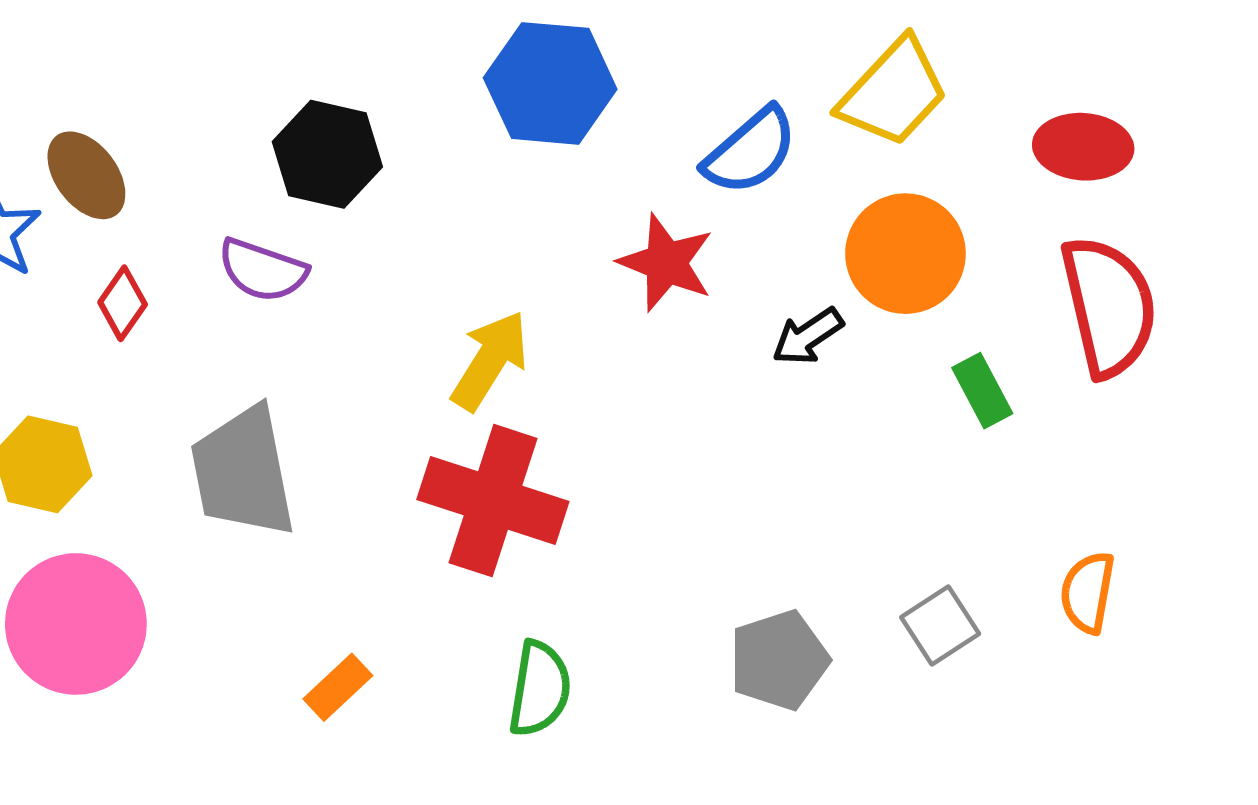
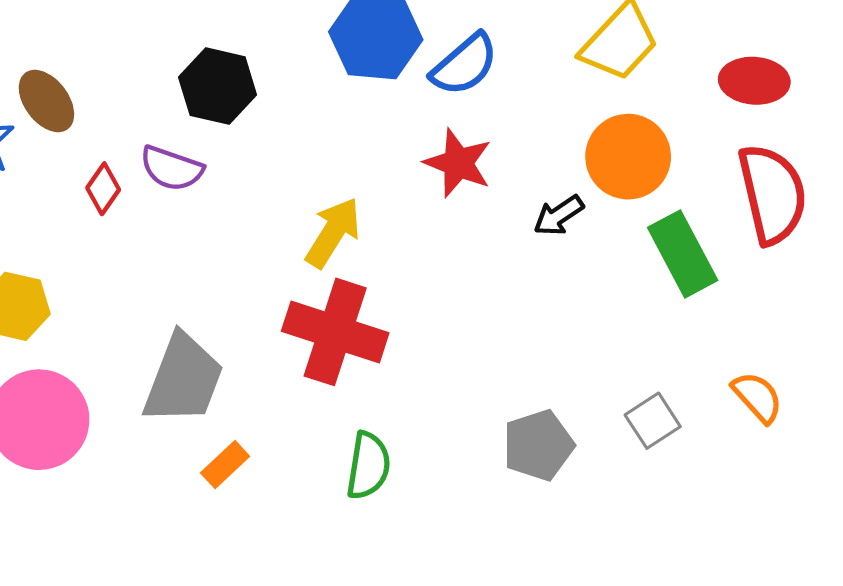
blue semicircle: (750, 151) -> (465, 65), moved
red diamond: (123, 303) -> (103, 189), moved
green rectangle: (982, 391) -> (683, 254), size x1.6
gray trapezoid: (243, 472) -> (183, 379), moved, turned -148
orange semicircle: (1088, 592) -> (757, 397), turned 128

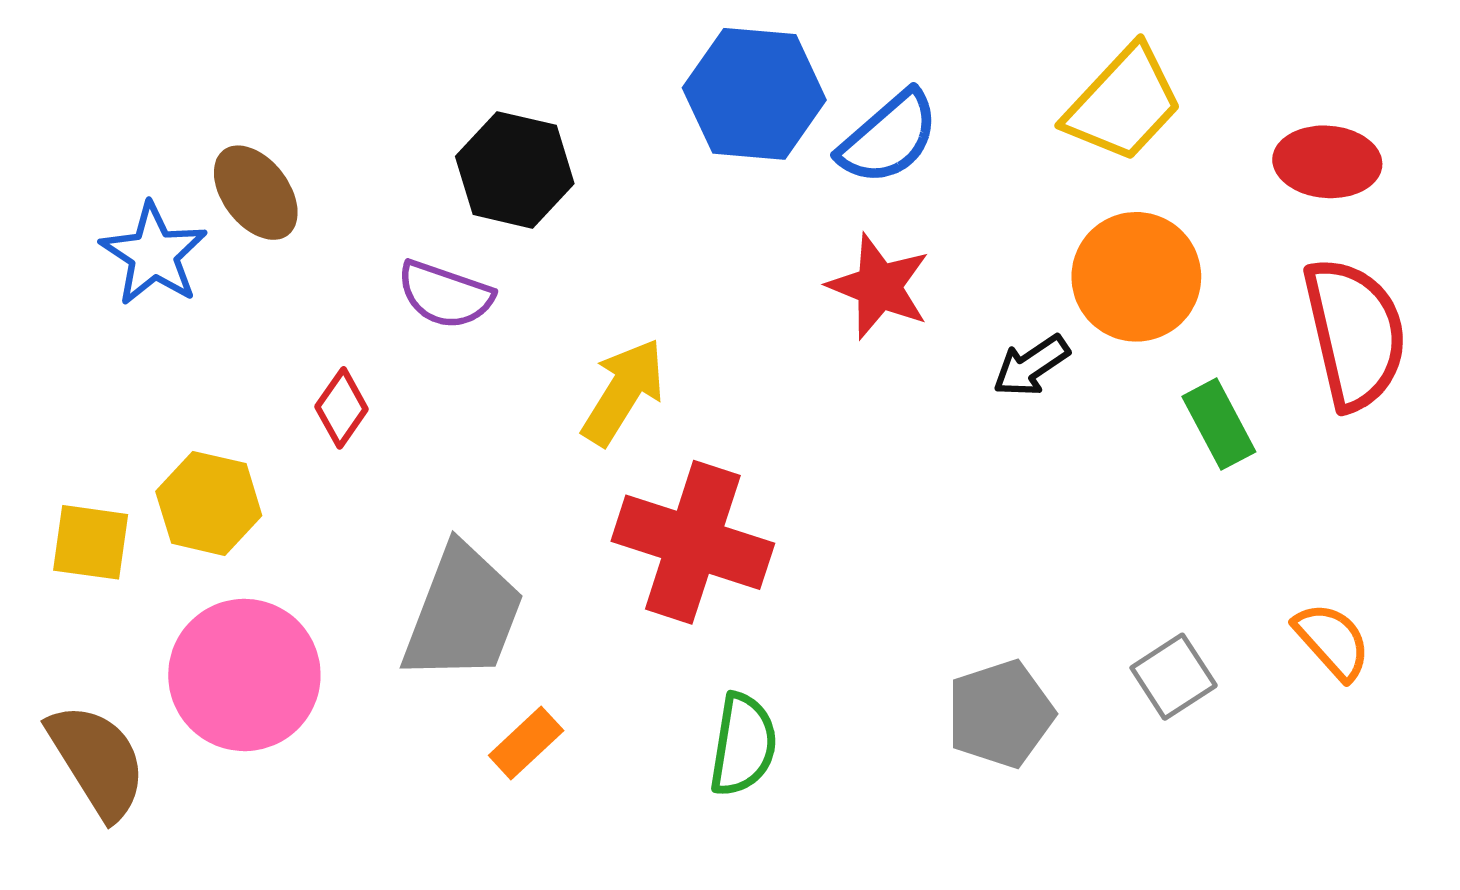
red diamond: (103, 189) -> (342, 408), moved
yellow arrow: (333, 233) -> (623, 392), moved
green rectangle: (683, 254) -> (1219, 424), size x0.7

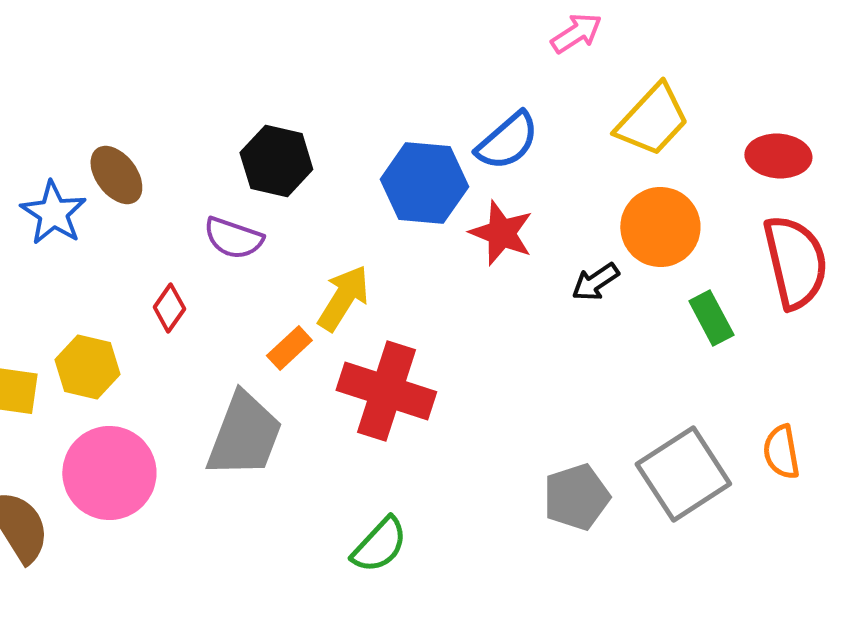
blue hexagon: (754, 94) -> (424, 183), moved
orange semicircle: (1332, 641) -> (781, 452), turned -148
gray square: (1174, 677) -> (683, 474), size x1.8
orange rectangle: (526, 743) -> (289, 348), moved
green semicircle: (743, 745) -> (379, 545), moved, turned 34

